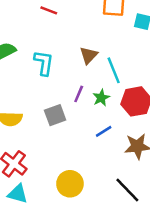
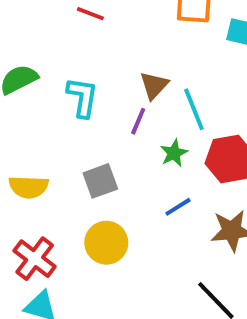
purple line: (79, 94) -> (138, 121), moved
yellow circle: (70, 184) -> (106, 243), moved

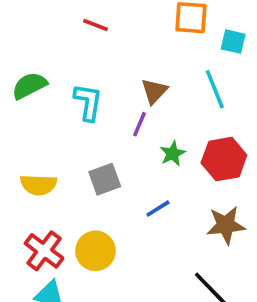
cyan line: (194, 109) -> (215, 89), moved
blue line: (178, 207) -> (158, 209), moved
yellow circle: (106, 243) -> (95, 251), moved

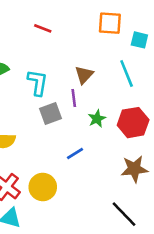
purple line: (140, 124) -> (74, 98), turned -30
gray square: (105, 179) -> (50, 113), moved
blue line: (158, 209) -> (75, 153), moved

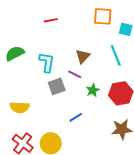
red line: (43, 28) -> (51, 20), turned -32
purple line: (74, 98) -> (75, 74), turned -56

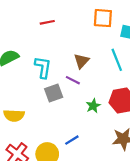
green star: (93, 90) -> (93, 106), moved
blue line: (76, 117) -> (72, 140), moved

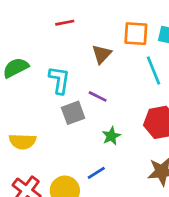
orange square: (103, 18) -> (136, 34), moved
brown triangle: (81, 61) -> (102, 54), moved
green star: (93, 106) -> (111, 136), moved

